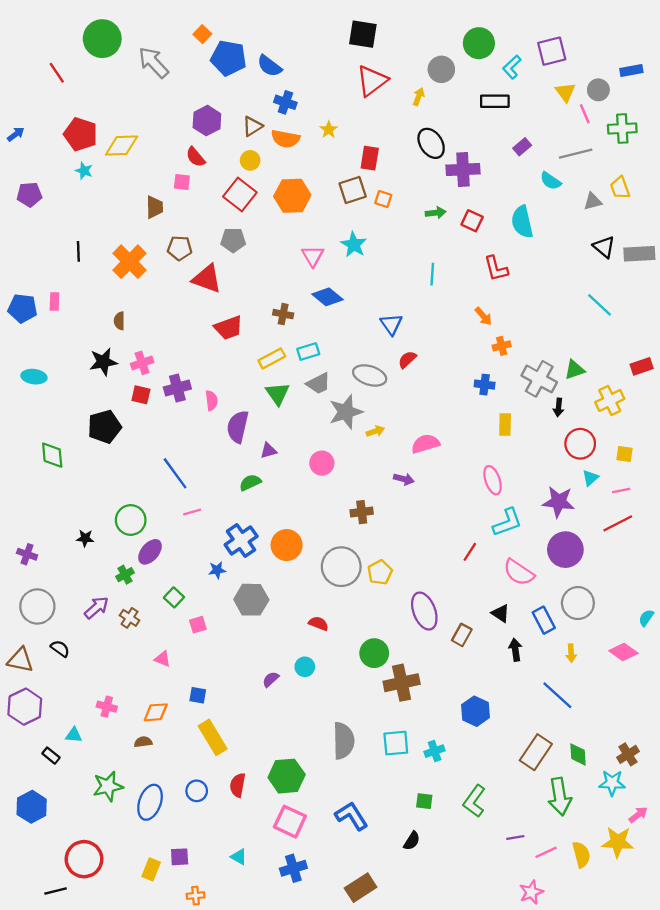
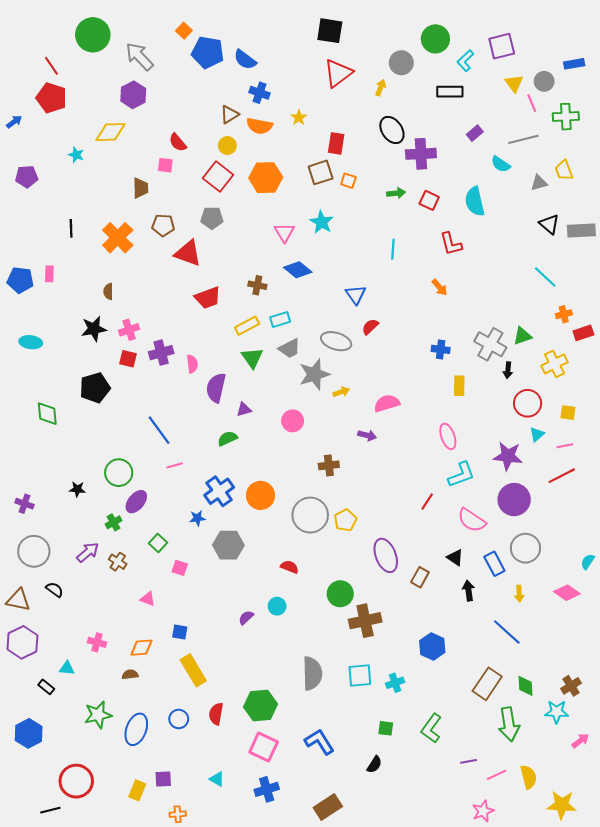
purple hexagon: (207, 121) -> (133, 95), moved
red pentagon: (81, 134) -> (51, 98), moved
orange cross: (502, 346) -> (564, 314), moved
pink square: (198, 625) -> (180, 568), turned 35
yellow star: (618, 842) -> (562, 805), moved

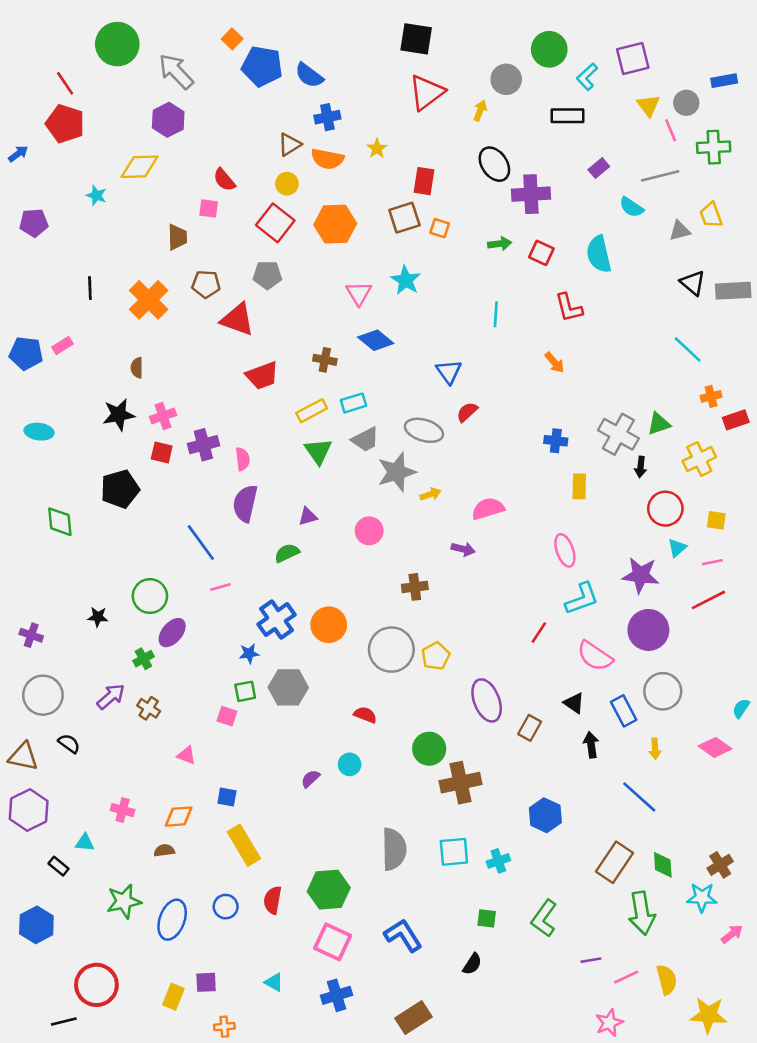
blue cross: (259, 93) -> (327, 117), turned -30
pink rectangle: (49, 274) -> (63, 345), turned 56
purple semicircle: (216, 388) -> (245, 503), moved
green square: (158, 543) -> (245, 691), moved, turned 36

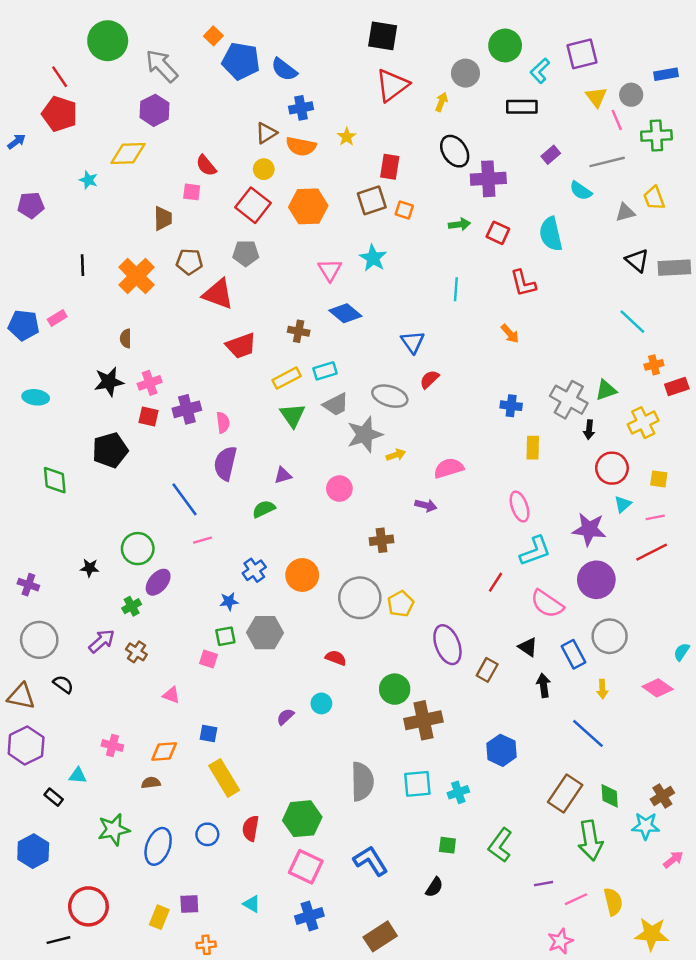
blue cross: (277, 620) -> (254, 570), size x0.7

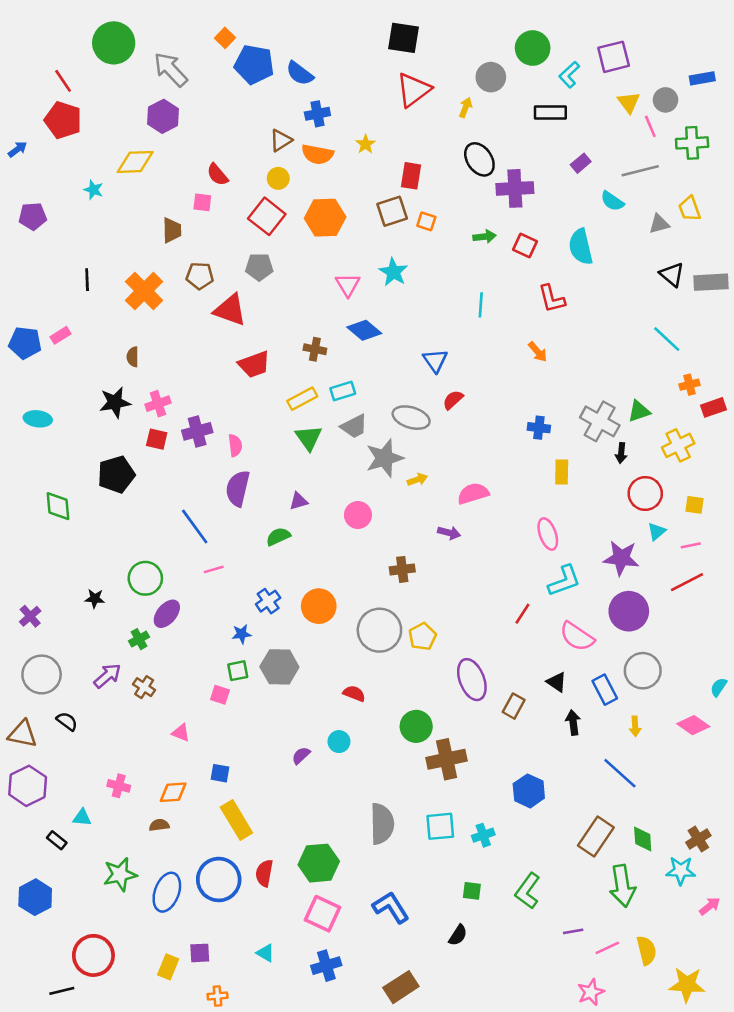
purple cross: (28, 585) -> (30, 616), turned 30
blue circle: (207, 834) -> (219, 880), size x1.8

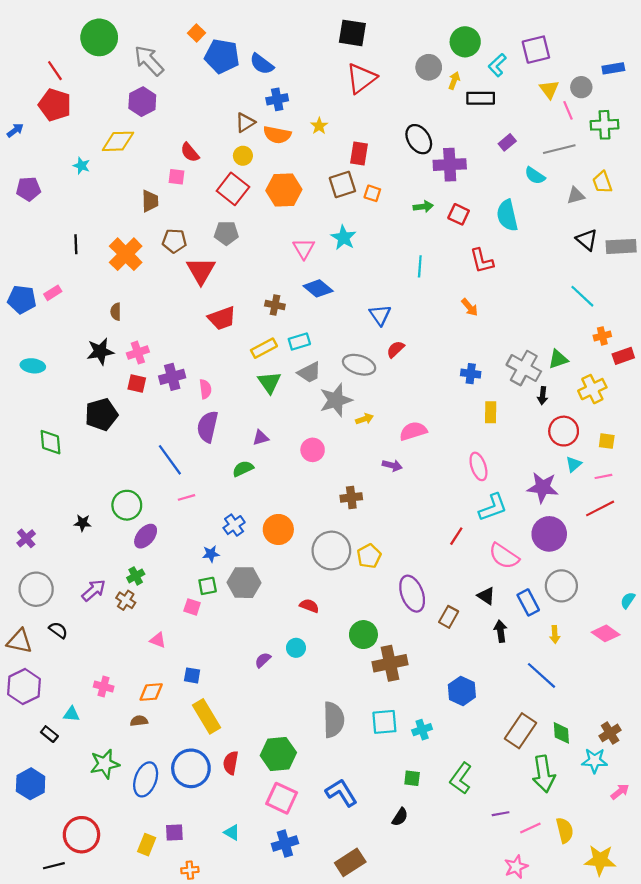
yellow arrow: (466, 107) -> (454, 81), moved
red triangle: (230, 310) -> (201, 271), turned 40
green cross: (139, 639) -> (136, 576), moved

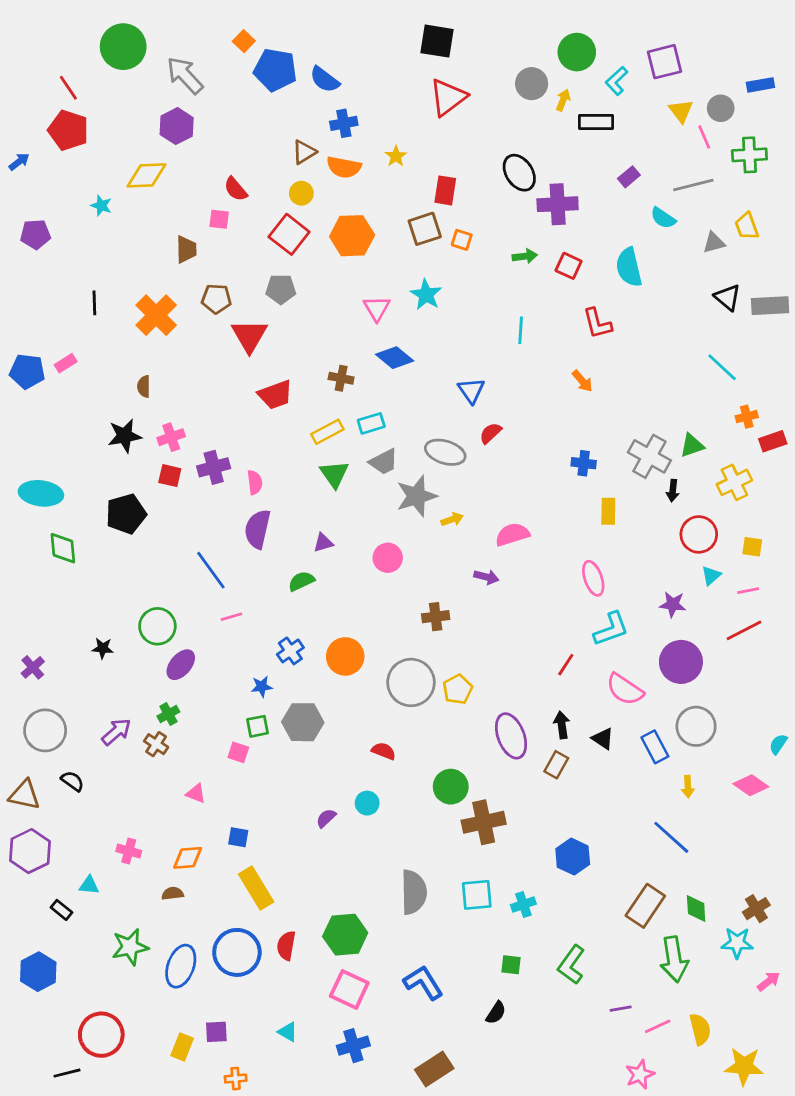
cyan ellipse: (33, 366) -> (41, 493), moved, size x1.4
purple star: (543, 487) -> (673, 604), size x0.7
black arrow: (501, 631) -> (562, 725), moved

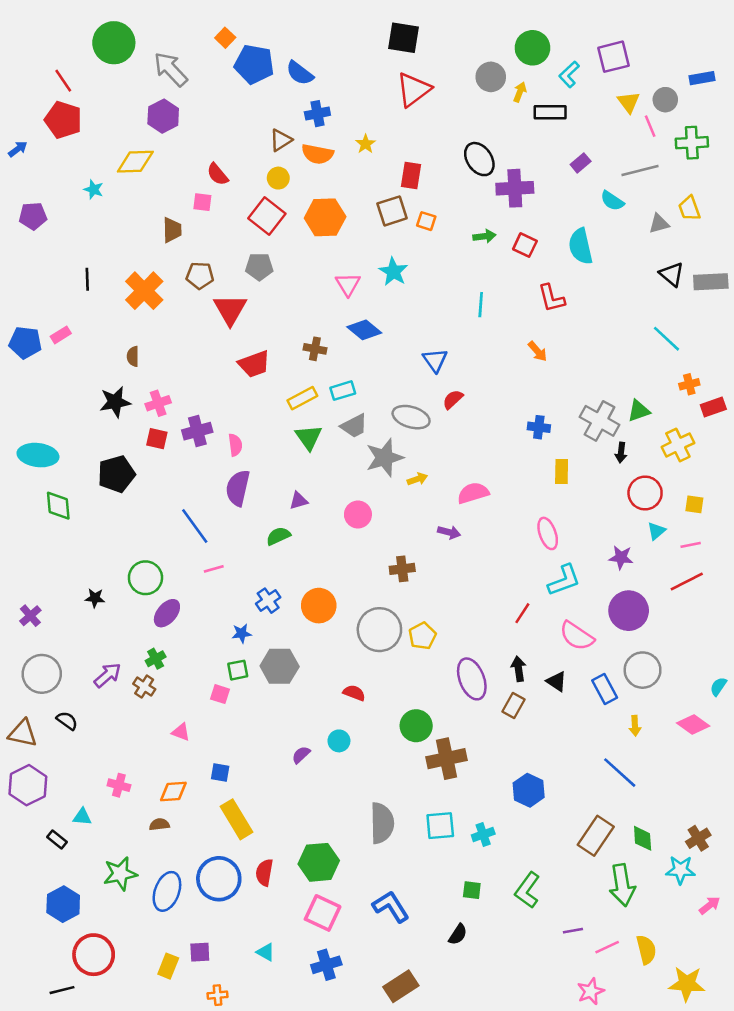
blue hexagon: (38, 972) -> (63, 904), moved

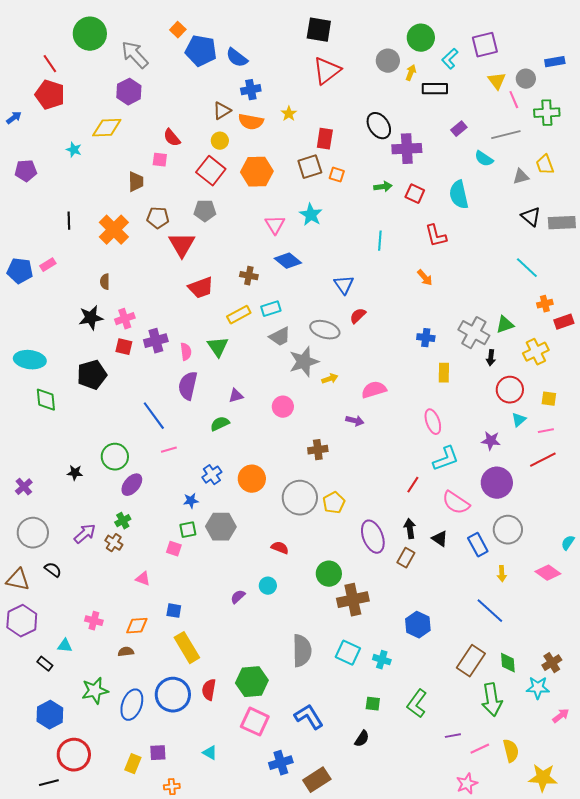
green triangle: (309, 437) -> (218, 347), moved
cyan square: (440, 826) -> (348, 653), turned 30
cyan cross: (483, 834) -> (382, 660), turned 36
blue cross: (326, 965) -> (281, 763), moved

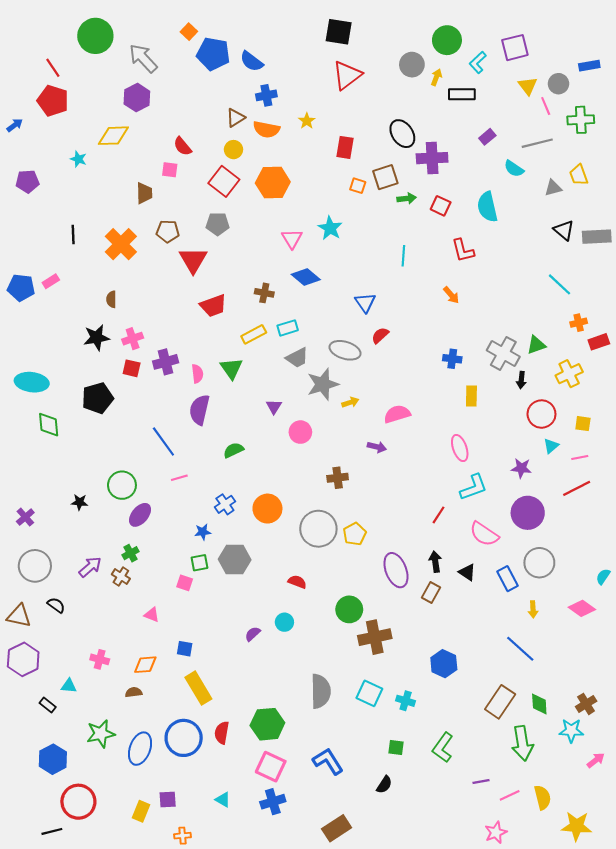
brown square: (310, 167) -> (385, 177), moved
purple triangle: (236, 396) -> (274, 407), moved, turned -42
blue cross: (281, 763) -> (273, 802), moved

